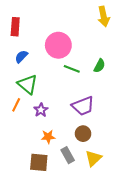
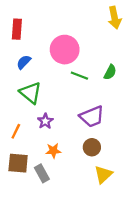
orange line: (16, 105) -> (16, 131), moved
gray rectangle: (68, 155) -> (42, 173), moved
brown square: (39, 162) -> (18, 163), moved

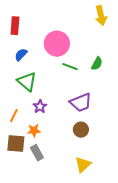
orange star: (53, 151) -> (34, 131), moved
yellow triangle: (103, 175) -> (83, 165), moved

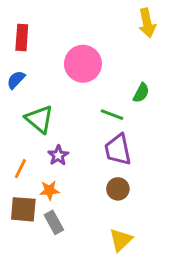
blue semicircle: (21, 55) -> (16, 80), moved
green line: (70, 67) -> (112, 115), moved
purple trapezoid: (81, 103) -> (118, 150), turned 100

